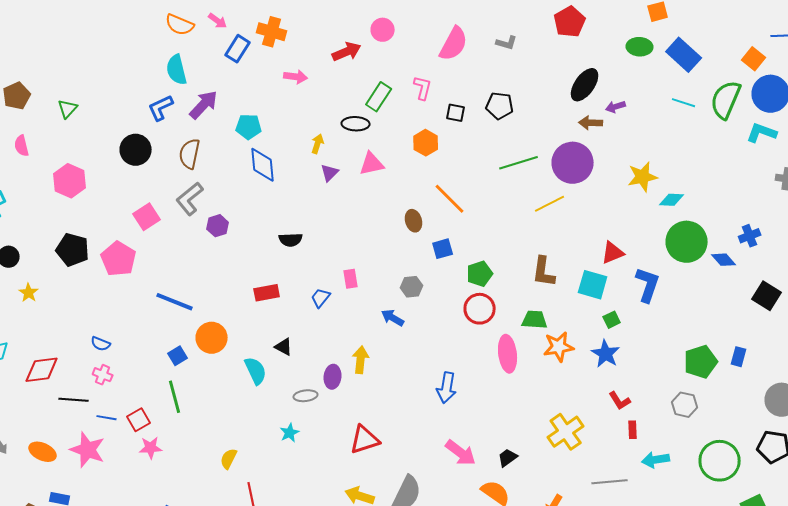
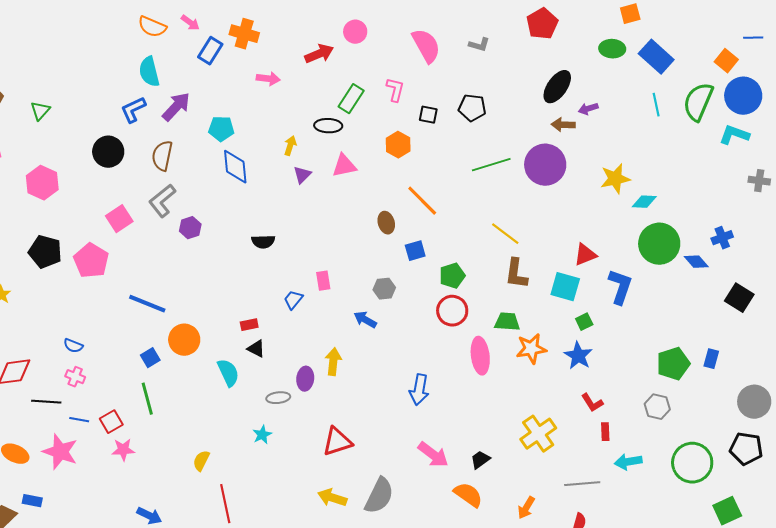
pink semicircle: (454, 44) -> (426, 46), turned -57
cyan line: (684, 103) -> (656, 105), turned 60
yellow line: (550, 204) -> (505, 234), moved, turned 64
red rectangle: (267, 293) -> (249, 325), moved, size x0.7

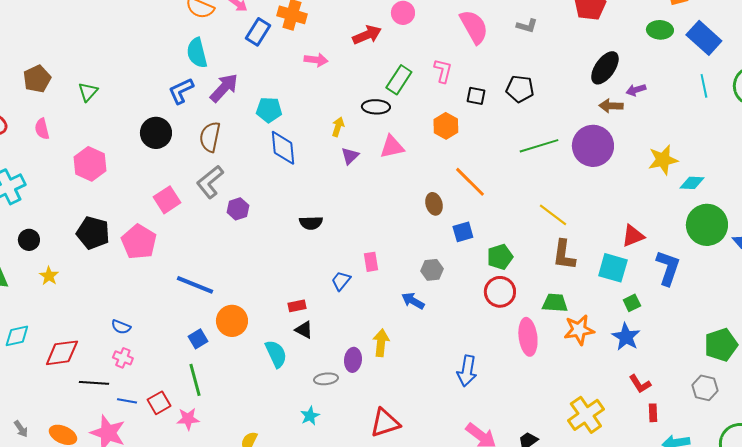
pink star: (123, 450) -> (188, 419), moved

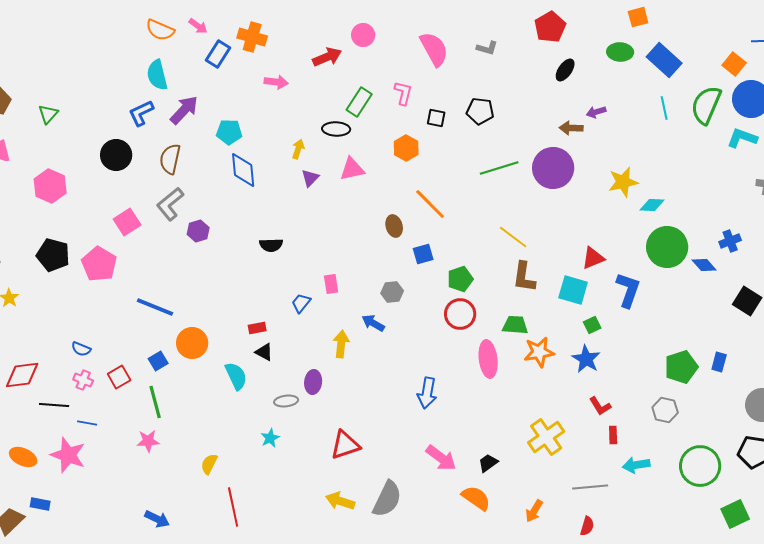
black ellipse: (605, 68) -> (565, 70), moved, size x0.7
yellow arrow: (381, 343) -> (341, 344), moved
red square: (159, 403) -> (119, 377), moved

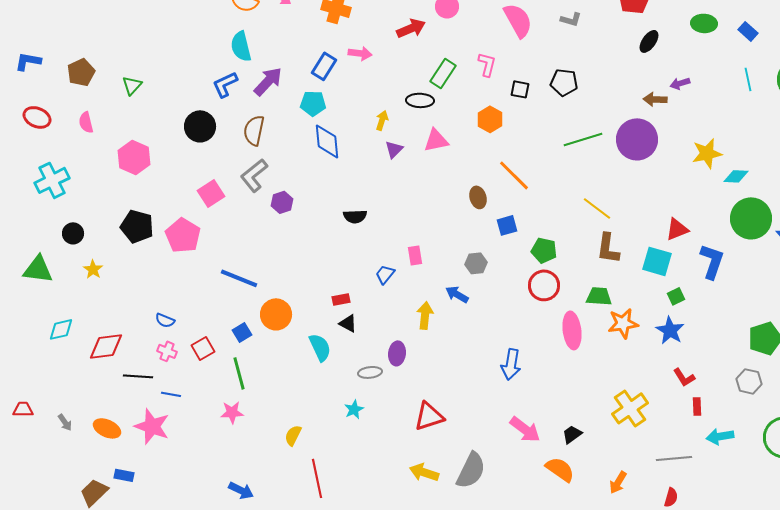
blue rectangle: (218, 54) -> (324, 66), moved
blue rectangle: (664, 60) -> (748, 31), size x0.6
green pentagon: (460, 279) -> (544, 250), turned 30

